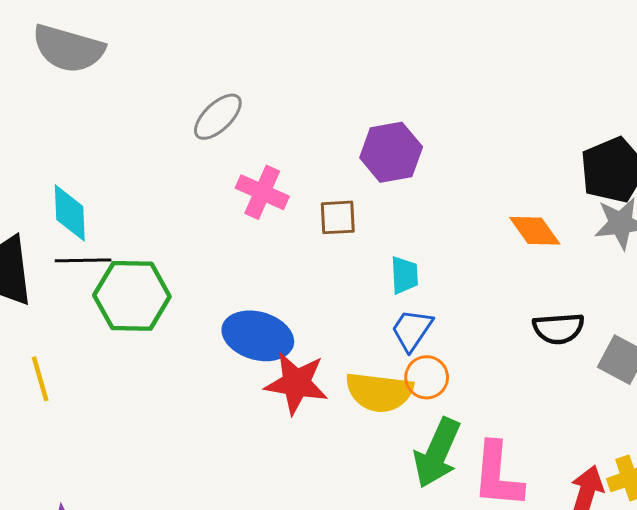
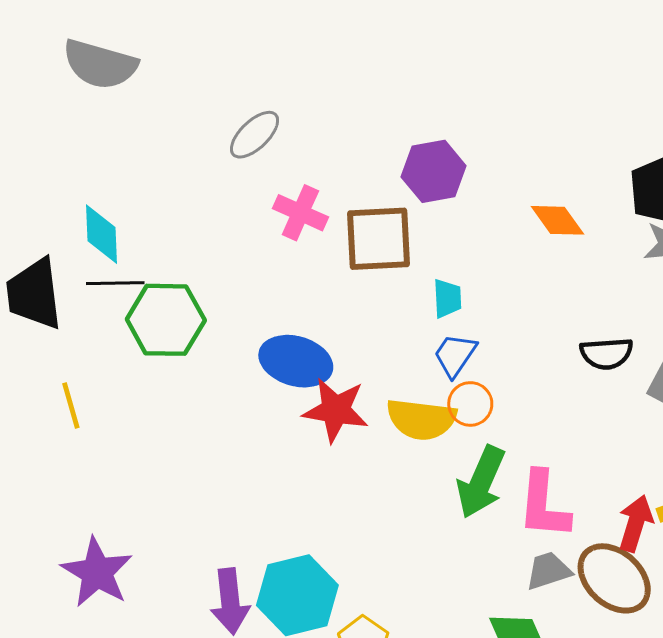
brown square: (338, 217) -> (378, 239), size x1.8
orange diamond: (535, 231) -> (558, 220), moved

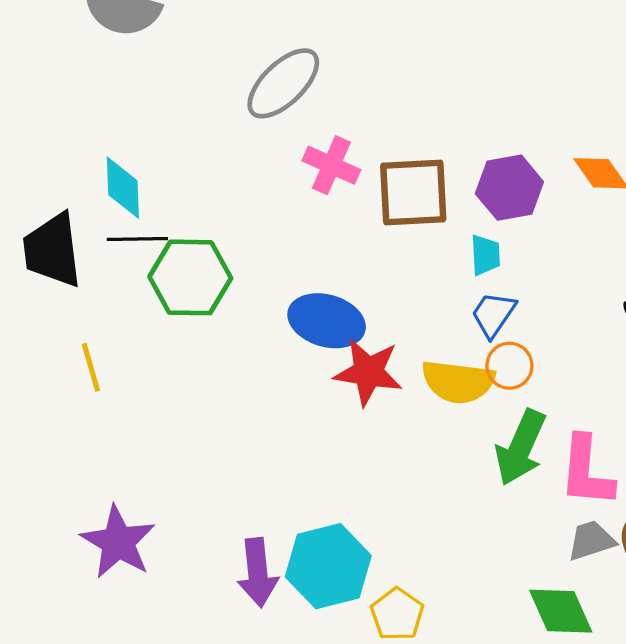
gray ellipse: (255, 135) -> (283, 83), size x1.4
purple hexagon: (434, 171) -> (509, 188), moved

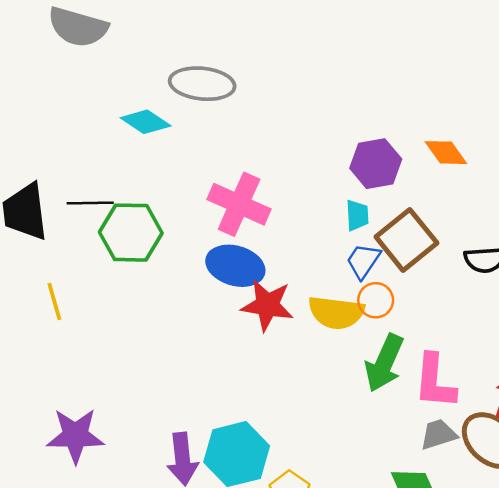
gray ellipse: (283, 83) -> (202, 84), turned 50
pink cross: (331, 165) -> (239, 204), moved, size x1.4
cyan diamond: (123, 188) -> (146, 122), moved, turned -54
brown square: (413, 192) -> (406, 240), moved, turned -36
purple star: (118, 542) -> (75, 436), turned -30

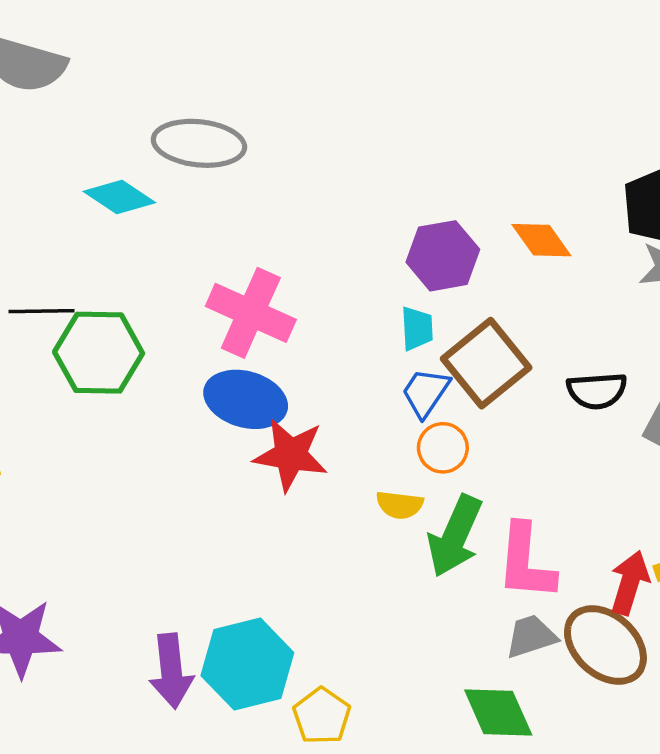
yellow semicircle: (336, 313) -> (400, 505), moved, size x0.6

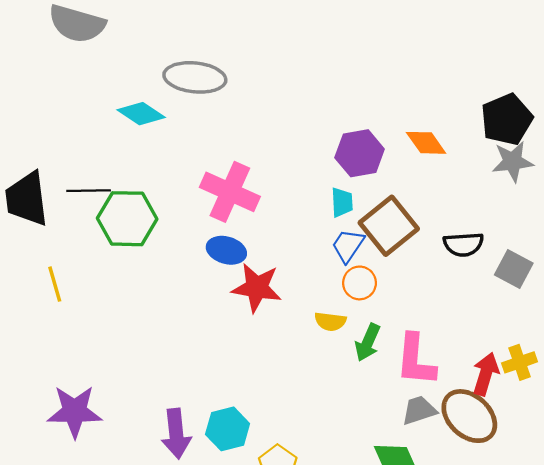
blue ellipse: (246, 399) -> (226, 250), size x0.7
green arrow: (455, 536) -> (368, 343), size x0.7
cyan hexagon: (247, 664) -> (228, 429), size x0.7

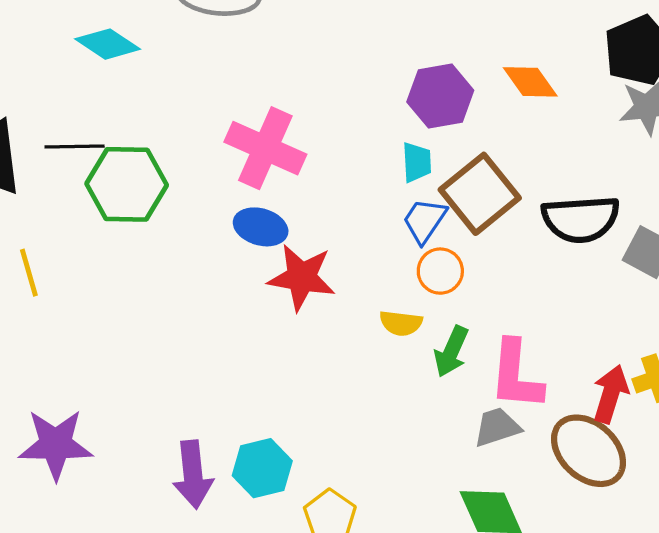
cyan diamond: (141, 114) -> (108, 44), moved
black semicircle: (463, 244) -> (581, 219), size x1.4
gray trapezoid: (419, 410) -> (497, 427), moved

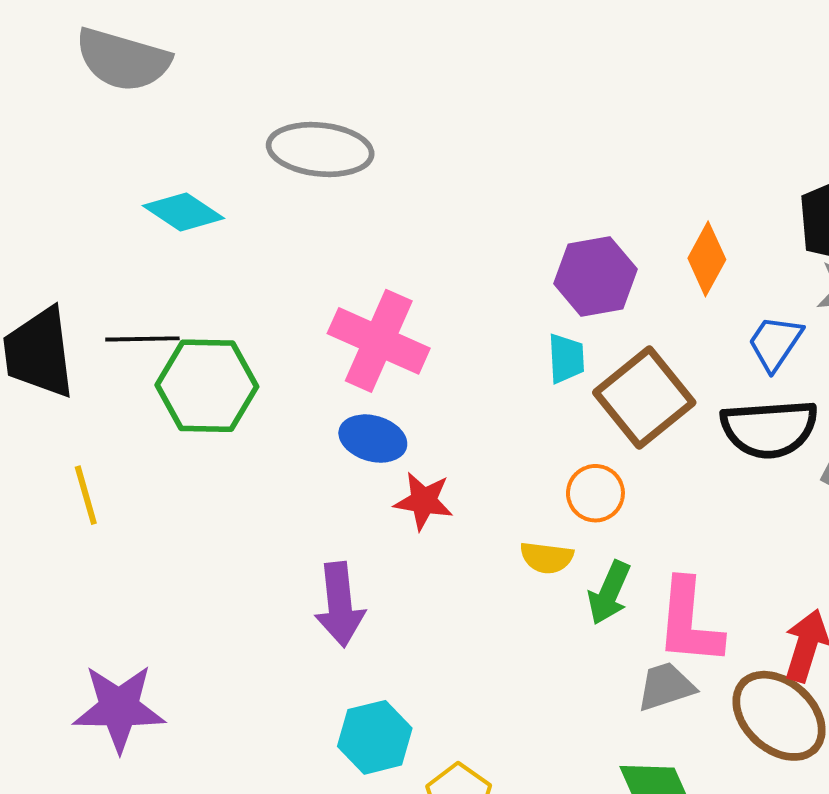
orange diamond: (530, 82) -> (707, 259), turned 64
blue trapezoid: (425, 221) -> (775, 343), moved
red star: (302, 277) -> (424, 501), size x0.7
purple arrow: (193, 474) -> (340, 605), moved

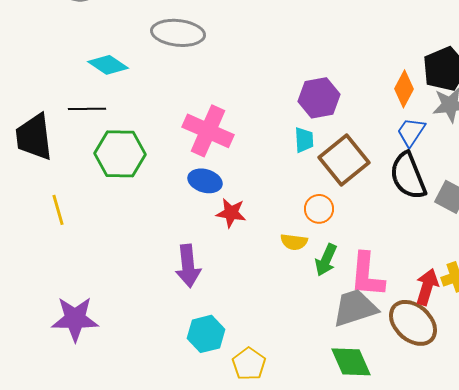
orange diamond: (707, 259) -> (404, 89), moved
black line: (142, 339) -> (87, 109), moved
black semicircle: (769, 429) -> (408, 176), turned 72
gray trapezoid: (666, 687) -> (355, 308), size x1.5

